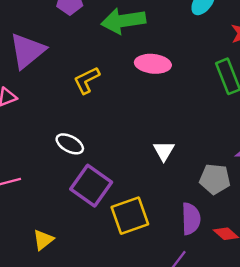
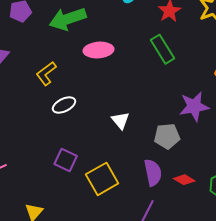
white ellipse: (70, 144) -> (64, 105), moved, turned -45
purple square: (91, 186) -> (66, 160), size x0.7

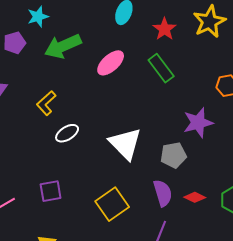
pink ellipse: (98, 50) -> (111, 63), moved, turned -32
white triangle: (120, 120) -> (125, 144), size x1.8
purple square: (66, 160) -> (51, 191), moved, turned -30

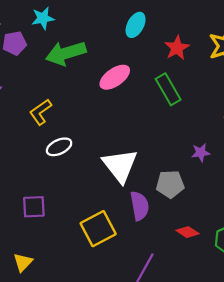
purple star: (198, 123) -> (201, 153), size x0.6
purple semicircle: (163, 193) -> (140, 206), moved

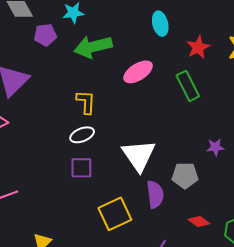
cyan ellipse: (136, 25) -> (160, 24), turned -45
yellow L-shape: (41, 112) -> (86, 102), moved, turned 125
purple square: (34, 207) -> (81, 168), moved

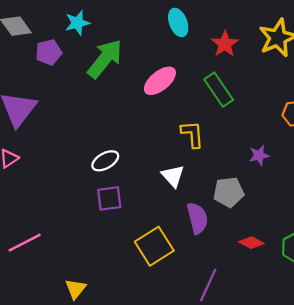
green arrow: (93, 47) -> (105, 59), turned 150
yellow L-shape: (86, 102) -> (192, 134), moved
white triangle: (139, 155) -> (173, 176), size x0.6

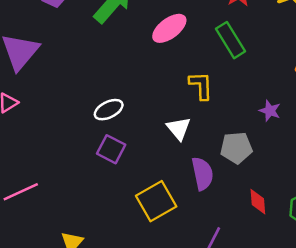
purple star: (259, 155) -> (270, 111), turned 30
purple square: (109, 198) -> (111, 149), turned 32
red diamond: (251, 243) -> (258, 202), turned 55

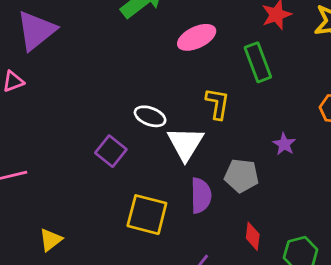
white ellipse: (109, 110) -> (150, 116), moved, turned 36
white triangle: (179, 128) -> (186, 144), size x1.4
yellow square: (156, 201) -> (147, 215), turned 33

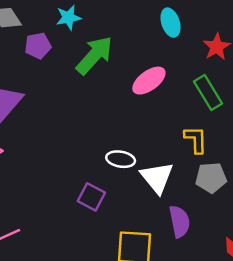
yellow L-shape: (218, 104) -> (196, 140), moved
gray pentagon: (242, 176) -> (211, 178), moved

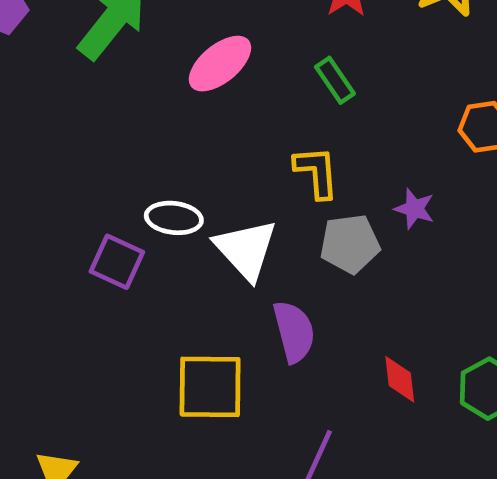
green rectangle: (208, 93) -> (335, 80), size x0.7
purple square: (91, 197) -> (117, 262), moved

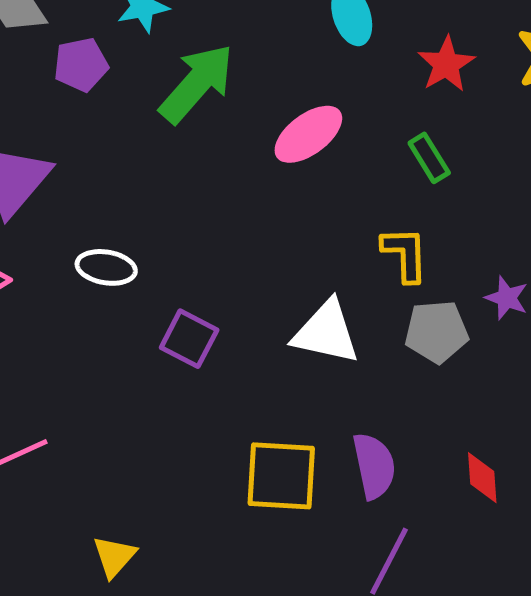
white ellipse: (174, 218) -> (106, 267), moved
white triangle: (246, 250) -> (326, 332), turned -38
purple semicircle: (294, 332) -> (374, 466), moved

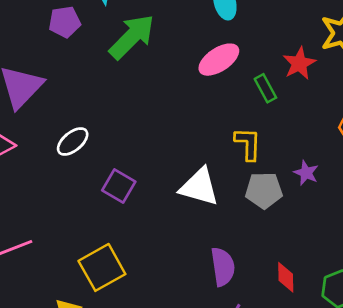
red star: (446, 64) -> (299, 63), moved
pink ellipse: (308, 134) -> (219, 60), moved
white ellipse: (106, 267) -> (73, 141), turned -52
yellow square: (281, 476) -> (102, 267), moved, turned -36

